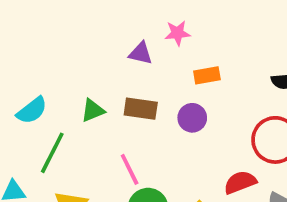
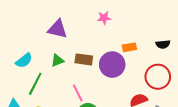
purple triangle: (141, 53) -> (57, 29), moved, size x1.5
orange rectangle: (207, 75) -> (129, 47), moved
purple circle: (192, 118) -> (112, 65), size x1.6

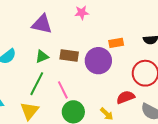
pink star: (104, 18) -> (82, 13), moved
green line: (35, 84) -> (37, 84), moved

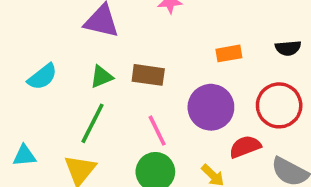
purple circle: (98, 61) -> (211, 107), moved
pink line: (63, 90) -> (157, 131), moved

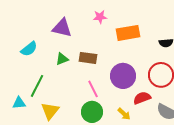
orange rectangle: (229, 53) -> (128, 33), moved, size x1.6
cyan semicircle: (42, 77) -> (29, 49), moved
green line: (93, 123) -> (37, 86), moved

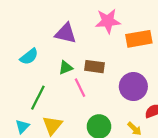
pink star: (100, 17) -> (108, 21), size x1.6
pink line: (93, 89) -> (80, 88), moved
cyan triangle: (19, 103) -> (22, 126), moved, turned -40

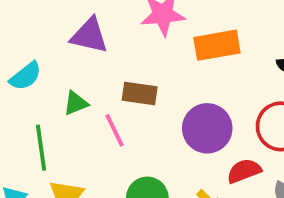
green triangle: (66, 68) -> (76, 103), moved
green line: (38, 98) -> (41, 148), turned -35

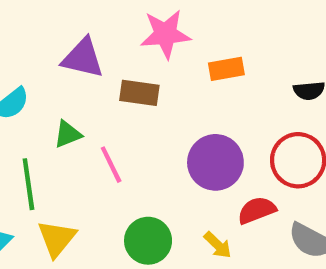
orange rectangle: (217, 45) -> (226, 69), size x0.7
brown rectangle: (140, 94) -> (139, 93), moved

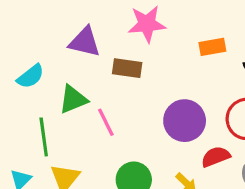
orange rectangle: (226, 69) -> (212, 47), moved
green triangle: (68, 134) -> (73, 99), size x1.4

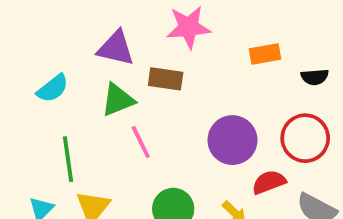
green triangle: (73, 99) -> (118, 100), moved

